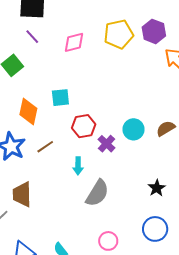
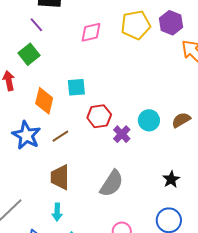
purple line: (32, 37) -> (36, 25), moved
cyan arrow: (78, 166) -> (57, 212), moved
brown trapezoid: (22, 194) -> (60, 177), moved

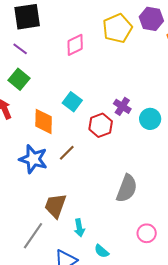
cyan square: (76, 87) -> (72, 102), turned -36
purple cross: (122, 134) -> (122, 106), moved
brown trapezoid: (60, 177) -> (55, 206), moved, turned 32

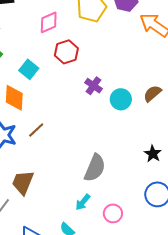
cyan square: (72, 102) -> (29, 69), moved
red hexagon: (101, 125) -> (66, 52), moved
cyan arrow: (79, 228) -> (83, 202), moved, turned 48

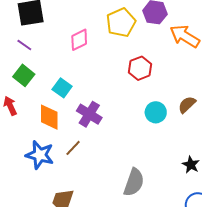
red hexagon: (66, 52) -> (140, 68), moved
purple cross: (93, 86) -> (89, 114), moved, size x1.4

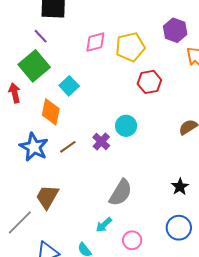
yellow pentagon: (121, 22) -> (130, 47), moved
green square: (24, 75) -> (34, 66), size x1.4
cyan circle: (156, 112) -> (126, 126), moved
purple cross: (89, 114) -> (101, 142), moved, size x0.7

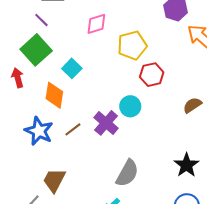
yellow pentagon: (130, 47) -> (132, 45), moved
red hexagon: (149, 82) -> (152, 75), moved
purple cross: (101, 142) -> (106, 123), size x1.4
black star: (180, 187) -> (186, 165), size x1.4

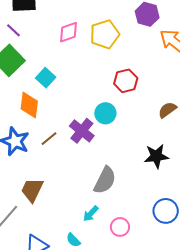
yellow pentagon: (132, 45) -> (105, 34), moved
black star: (186, 165) -> (156, 156), moved, turned 30

